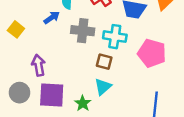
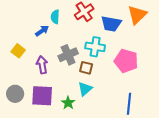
yellow square: (16, 29) -> (18, 51), moved
gray cross: (83, 31) -> (68, 55), moved, turned -30
purple arrow: (39, 65) -> (42, 65), moved

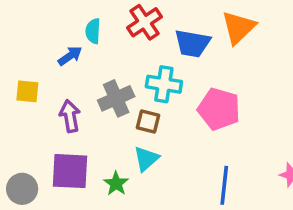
yellow square: (18, 51) -> (27, 91), turned -32
gray circle: (15, 94) -> (22, 189), moved

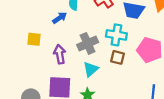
brown square: (148, 121) -> (117, 57), moved
cyan triangle: (146, 159) -> (91, 69), moved

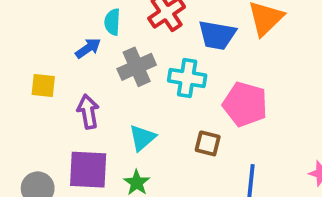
gray cross: (88, 43) -> (137, 67), moved
brown square: (117, 57) -> (208, 143), moved

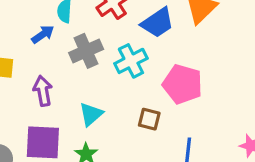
blue trapezoid: (217, 35) -> (158, 23), turned -44
cyan cross: (187, 78) -> (131, 61), turned -36

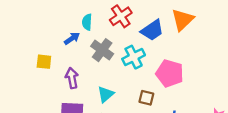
gray cross: (86, 51) -> (102, 50), turned -30

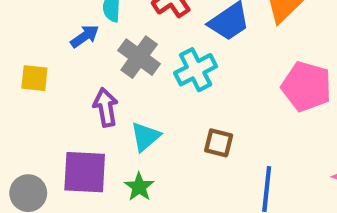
pink pentagon: (170, 73) -> (306, 86), moved
purple arrow: (72, 78) -> (106, 107), moved

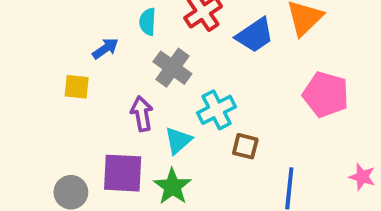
blue arrow: (85, 36) -> (105, 49), moved
cyan cross: (196, 70) -> (217, 110), moved
green star: (139, 187) -> (172, 186), size x1.4

